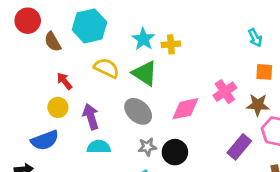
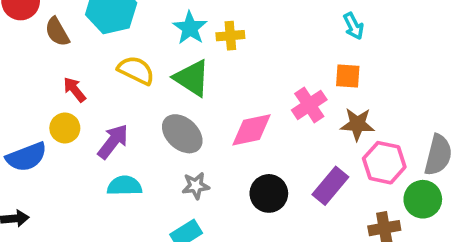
orange square: (264, 72) -> (348, 76), moved
purple arrow: (91, 117) -> (113, 141), turned 55
blue semicircle: (45, 140) -> (26, 157), moved
black circle: (175, 152) -> (269, 193), moved

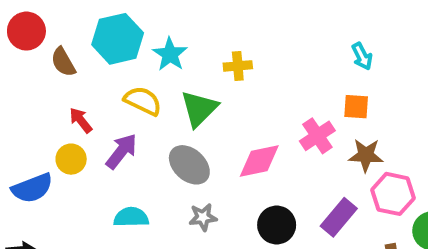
cyan star: (190, 28) -> (170, 54), moved
green triangle: (192, 78) -> (199, 109), turned 42
purple arrow: (113, 141) -> (121, 151), moved

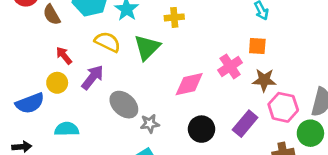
gray ellipse: (189, 165) -> (124, 105), moved
cyan semicircle: (131, 217) -> (67, 129), moved

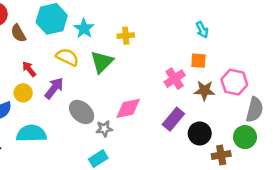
pink diamond: (189, 84) -> (128, 108), moved
pink hexagon: (283, 107) -> (234, 82), moved
purple rectangle: (245, 124) -> (173, 119), moved
cyan semicircle: (67, 129) -> (31, 133), size x1.4
black circle: (201, 129) -> (200, 133), moved

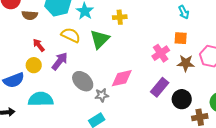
brown semicircle: (18, 33) -> (30, 15), turned -56

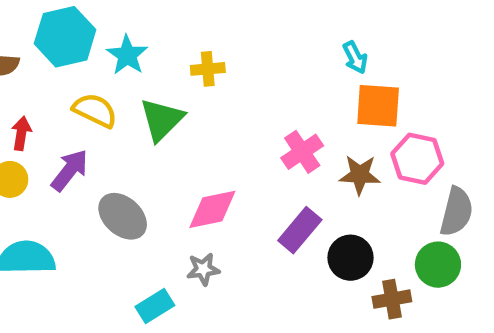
orange square: (181, 38) -> (378, 106), moved, size x1.5
red arrow: (39, 45) -> (21, 133), turned 48
gray star: (102, 95) -> (203, 269), moved

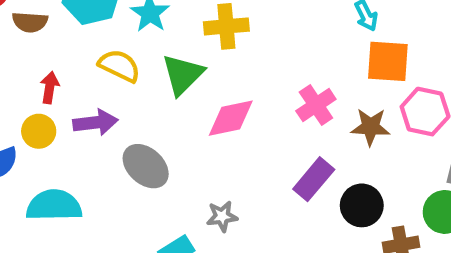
yellow cross: (208, 69) -> (226, 26), size x1.4
purple arrow: (70, 170) -> (95, 122), turned 45
pink diamond: (212, 209) -> (231, 118), moved

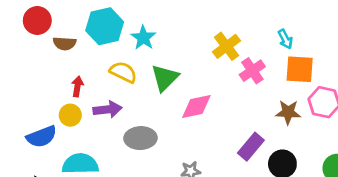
yellow cross: (226, 26) -> (227, 46), moved, turned -32
pink cross: (316, 105) -> (252, 71), moved
gray ellipse: (146, 166) -> (140, 138), turned -44

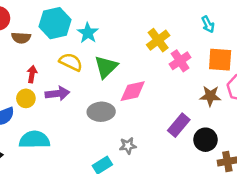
cyan arrow: (285, 39) -> (208, 24), moved
gray ellipse: (140, 138) -> (101, 112), moved

